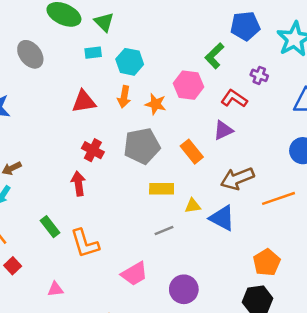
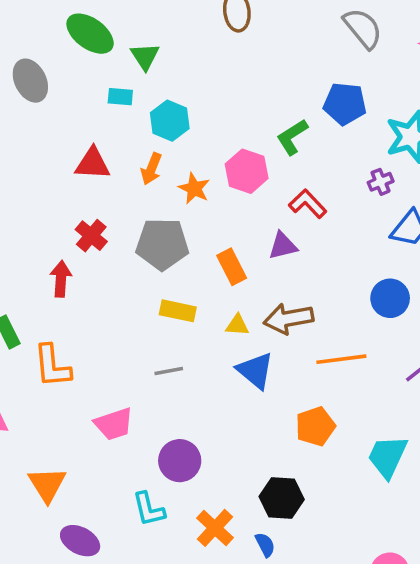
purple cross: (259, 75) -> (381, 182), moved, turned 35
yellow triangle: (193, 206) -> (237, 325), moved
orange pentagon: (267, 262) -> (315, 426), moved

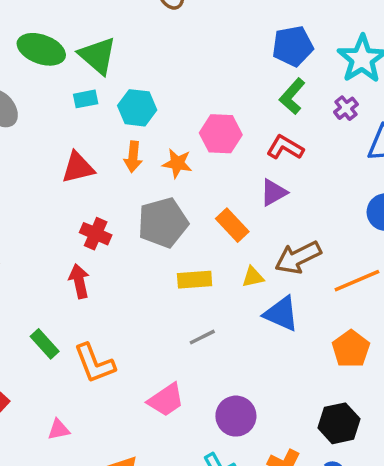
green triangle: (145, 56) -> (98, 56), size x1.4
green L-shape: (292, 137) -> (292, 96), moved

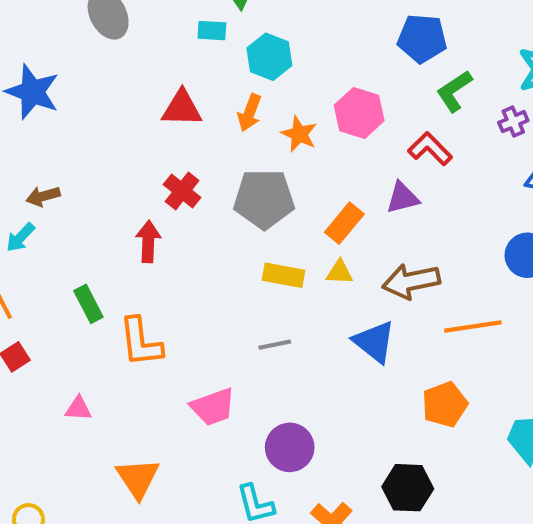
blue pentagon: (293, 46) -> (422, 38), moved
orange rectangle: (232, 225) -> (344, 223), turned 68
yellow triangle: (253, 277) -> (340, 272), moved

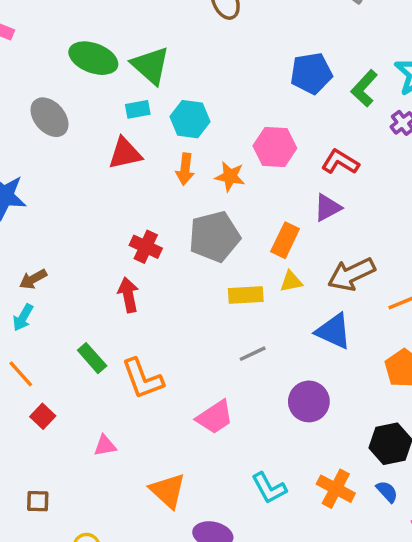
green L-shape: (454, 91) -> (364, 88), moved
red triangle: (182, 108) -> (125, 153), moved
purple circle: (290, 447) -> (309, 401), moved

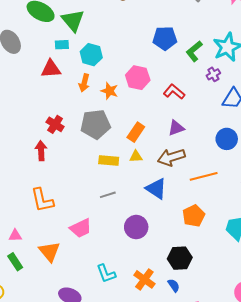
purple triangle: (328, 208) -> (176, 128), moved
green rectangle: (92, 358) -> (15, 262), moved
orange triangle: (168, 491) -> (49, 252), moved

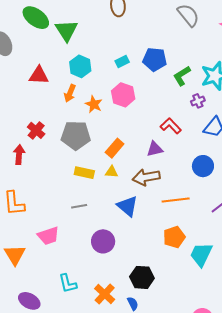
cyan rectangle: (62, 45) -> (122, 61), moved, turned -32
red L-shape: (174, 92) -> (171, 126), moved
orange pentagon: (194, 216) -> (174, 237), moved

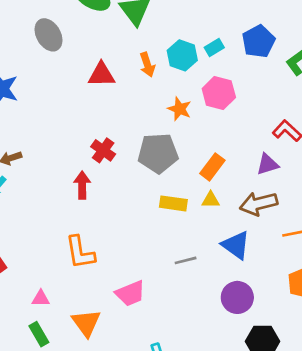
blue pentagon: (155, 59) -> (259, 41), turned -30
cyan hexagon: (80, 66) -> (182, 55), moved
orange arrow: (70, 93) -> (147, 65), moved, turned -36
gray line: (79, 206) -> (186, 260), moved
purple circle: (103, 241) -> (237, 297), moved

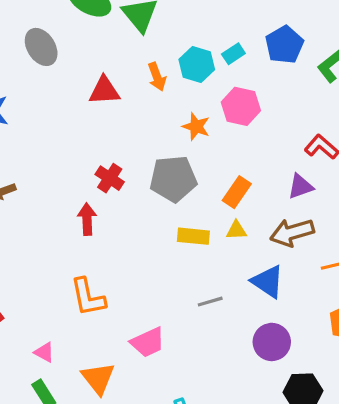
pink triangle: (41, 298) -> (44, 352), turned 30

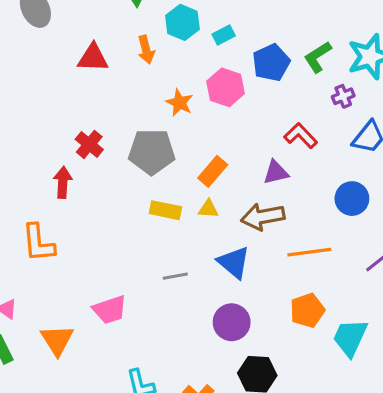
blue pentagon: (284, 45) -> (271, 63), moved
cyan hexagon: (197, 65) -> (182, 22), moved
orange L-shape: (88, 297) -> (38, 243), moved

